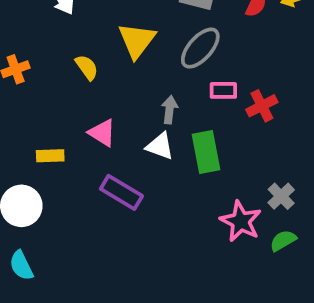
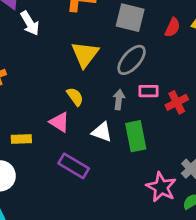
yellow semicircle: (87, 67) -> (75, 97), moved
gray arrow: (169, 110) -> (119, 100), moved

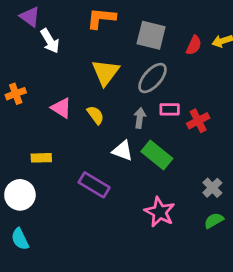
pink triangle: (59, 122) -> (61, 108), moved
green rectangle: (136, 136) -> (157, 155), turned -40
pink star: (161, 187) -> (160, 212), moved

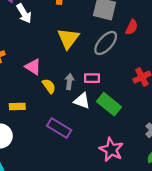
red semicircle: (194, 45) -> (132, 27), moved
pink rectangle: (170, 109) -> (92, 78), moved
yellow semicircle: (95, 115) -> (49, 86), moved
gray arrow: (140, 118) -> (69, 82), moved

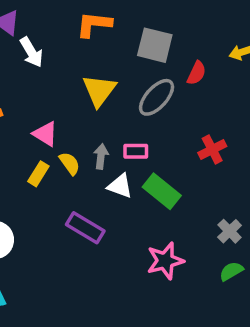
yellow rectangle: (17, 106) -> (38, 174), moved, turned -56
pink star: (111, 150) -> (165, 261), turned 30

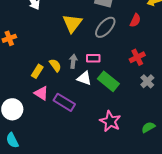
red semicircle: (197, 73) -> (135, 20), moved
pink triangle: (45, 134) -> (41, 93), moved
gray cross: (230, 231) -> (147, 81), moved
pink star: (165, 261) -> (110, 121), turned -30

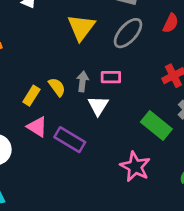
white triangle: (84, 78) -> (98, 106), turned 42
green rectangle: (108, 81) -> (156, 125), moved

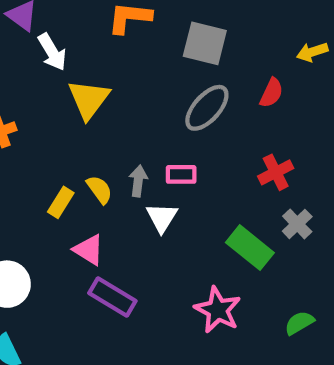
yellow triangle: (81, 27) -> (89, 99), moved
pink triangle: (37, 127) -> (89, 250), moved
purple rectangle: (70, 140) -> (112, 297), moved

